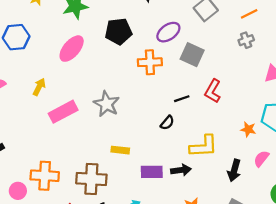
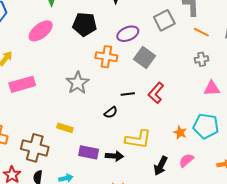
orange line: (249, 14) -> (201, 32), turned 42
gray cross: (246, 40) -> (202, 59), moved
gray star: (107, 104) -> (78, 83), moved

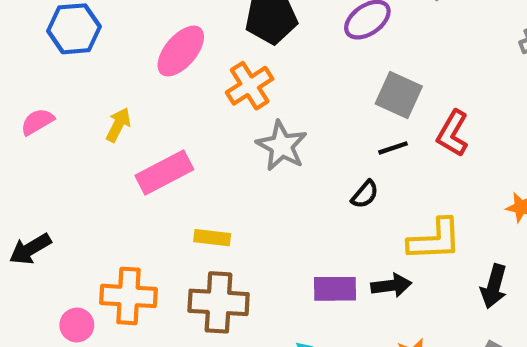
orange cross: (106, 57) -> (250, 86), moved, turned -30
gray square: (144, 58) -> (399, 95), moved
yellow rectangle: (65, 128) -> (212, 238), moved

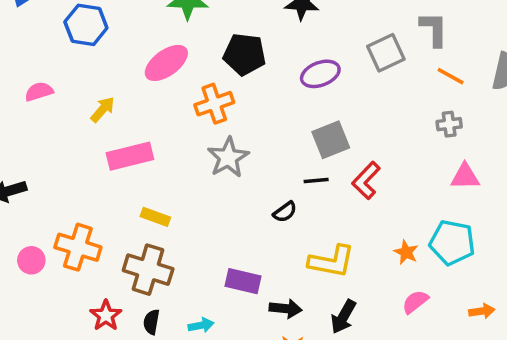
gray square: (399, 95) -> (331, 140), turned 30
black arrow: (391, 285) -> (286, 309), moved
black arrow: (494, 286) -> (343, 317), moved

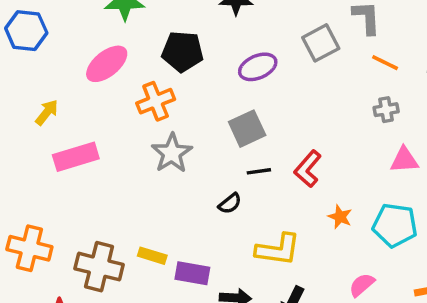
gray square: (331, 140) -> (247, 129), moved
yellow rectangle: (155, 217) -> (152, 256), moved
orange star: (406, 252) -> (340, 217), moved

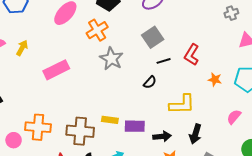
yellow arrow: (47, 112) -> (22, 48), moved

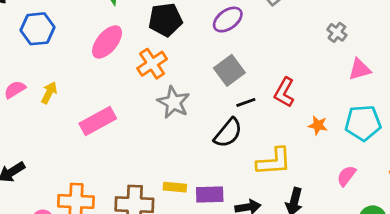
gray cross: (231, 13) -> (337, 32), turned -32
black semicircle: (150, 82) -> (228, 133), size x1.6

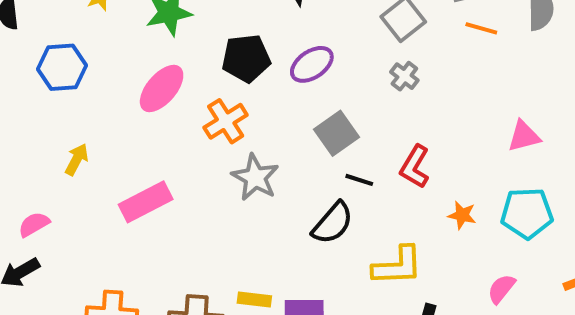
purple ellipse: (228, 20) -> (312, 64), moved
gray cross: (337, 32) -> (404, 76), moved
pink semicircle: (15, 89) -> (34, 224), moved
black line: (246, 102) -> (359, 180), turned 36

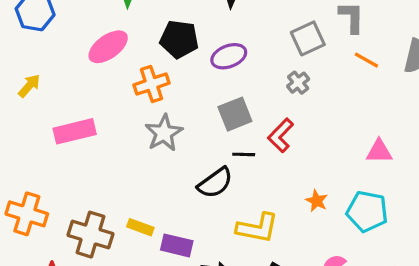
red L-shape: (415, 167) -> (281, 135), moved
black line: (359, 180) -> (244, 154), turned -30

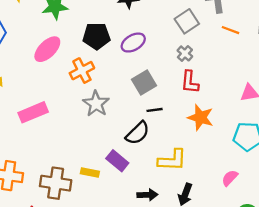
red L-shape: (281, 135) -> (190, 82), moved, turned -30
orange star: (317, 201) -> (200, 117), moved, size x1.6
purple rectangle: (177, 245) -> (117, 161), moved, turned 35

